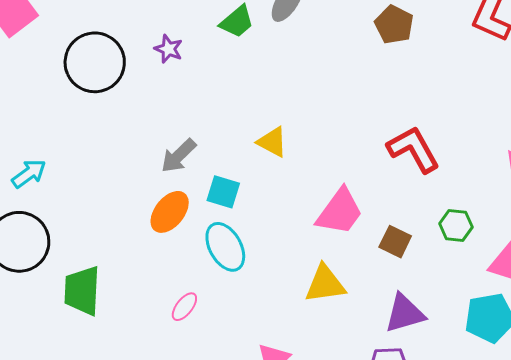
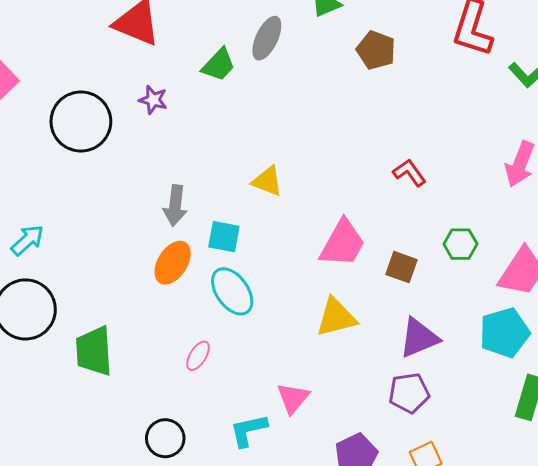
red L-shape: (413, 149) -> (409, 173), size x0.6
gray arrow: (179, 156) -> (175, 206), turned -33

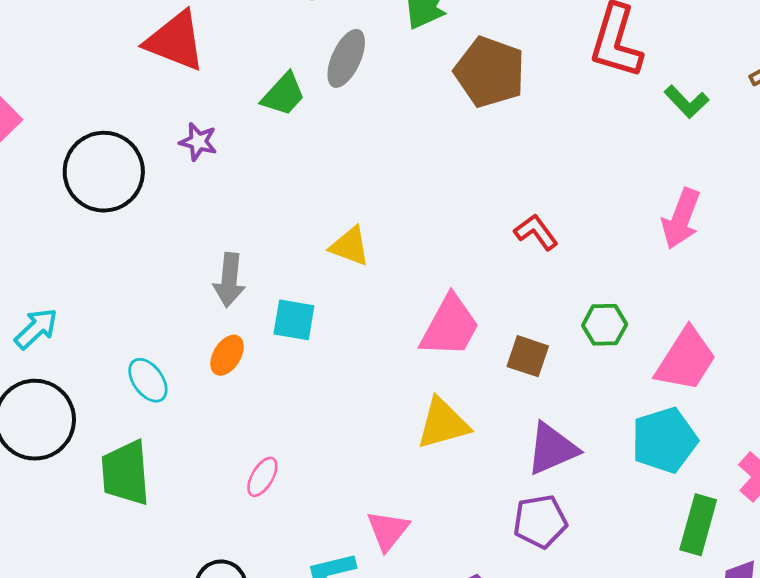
brown pentagon: (376, 50) -> (490, 72), size x1.4
orange ellipse: (173, 263) -> (227, 355), size x0.7
cyan ellipse: (232, 291) -> (148, 380), moved, size x0.7

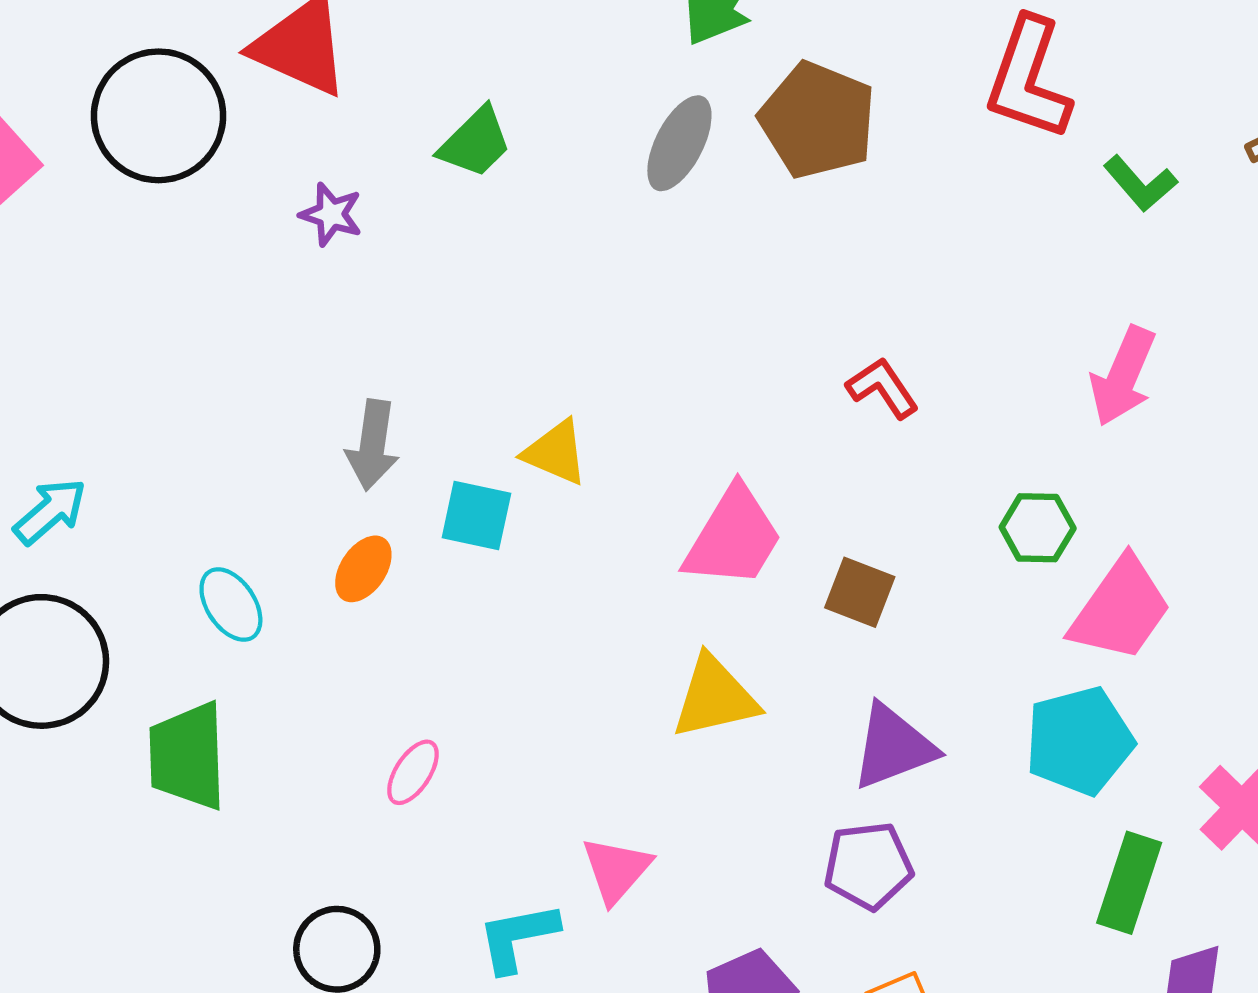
gray ellipse: (346, 58) -> (679, 143), moved
black circle: (104, 172) -> (159, 116), moved
yellow triangle: (350, 246) -> (556, 452), moved
green hexagon: (605, 325) -> (1038, 528), moved

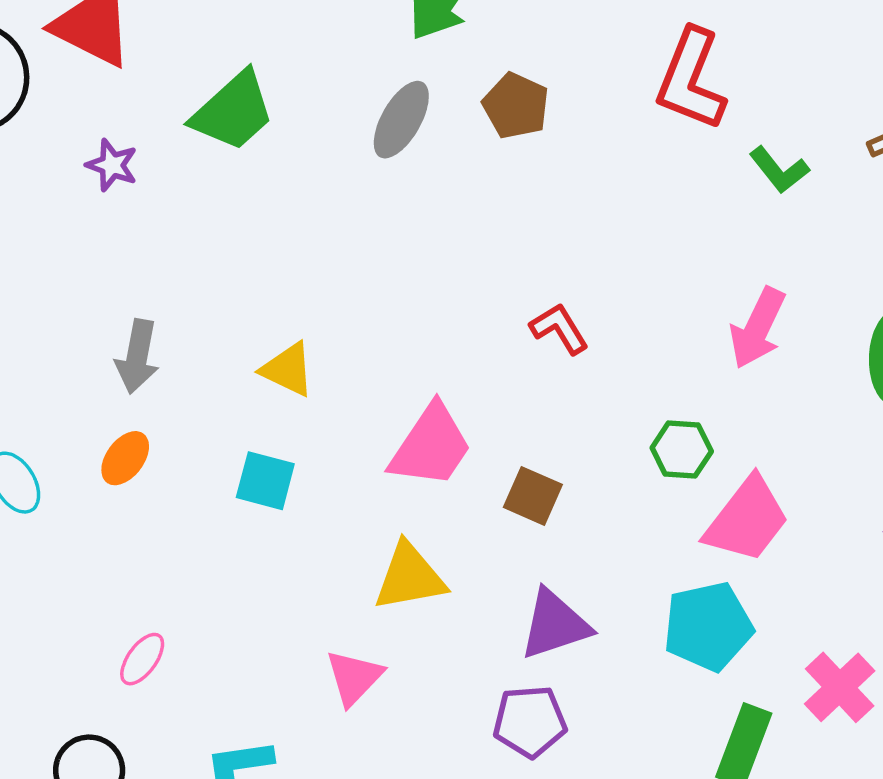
brown pentagon: (818, 120) -> (516, 106), size x0.7
green trapezoid: (475, 142) -> (233, 111), size x1.4
cyan square: (476, 515) -> (265, 481), moved
pink ellipse: (413, 772) -> (142, 659), moved
pink triangle: (616, 870) -> (354, 677), moved

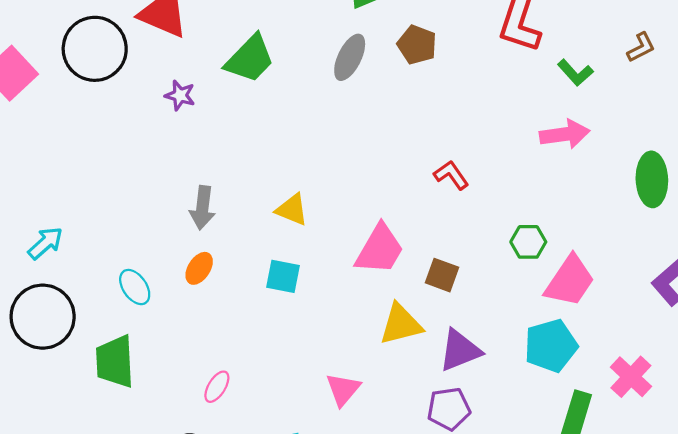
pink arrow: (758, 328) -> (565, 134), moved, turned -120
yellow triangle: (410, 577) -> (401, 324), moved

